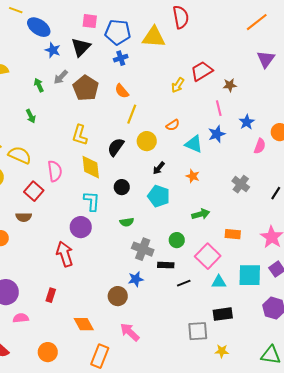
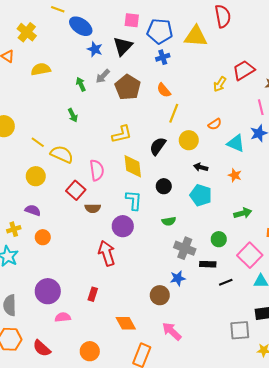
yellow L-shape: (80, 135) -> (122, 134), turned -120
black arrow: (159, 168) -> (201, 167), turned 64
brown semicircle: (24, 217) -> (93, 208), moved

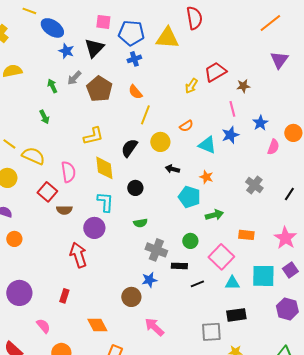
cyan pentagon: (201, 195) -> (189, 197), moved
pink semicircle: (63, 317) -> (43, 326), moved, turned 56
pink arrow: (172, 331) -> (154, 327), moved

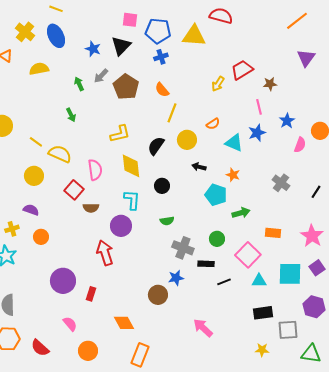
red semicircle: (194, 18) -> (221, 16), turned -65
blue ellipse: (52, 28) -> (56, 36), moved, turned 30
purple circle: (19, 293) -> (63, 281), moved
pink arrow: (154, 327) -> (203, 328), moved
gray square: (211, 332) -> (288, 330), moved

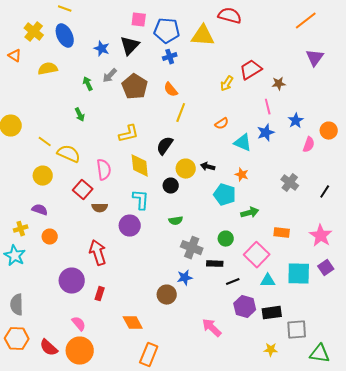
yellow circle: (187, 140) -> (186, 169), moved
red arrow: (105, 253) -> (98, 253), moved
purple hexagon: (314, 307) -> (245, 307), moved
orange circle: (88, 351) -> (80, 351), moved, size x1.4

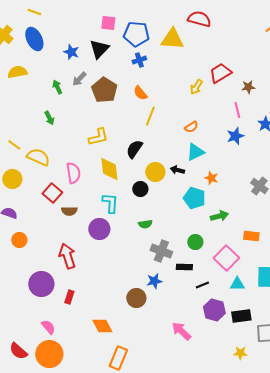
cyan triangle: (243, 143) -> (195, 152), moved, turned -48

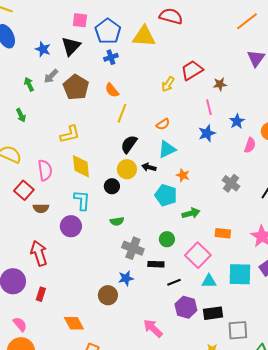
blue pentagon: (136, 34) -> (108, 31), turned 30
black semicircle: (134, 149) -> (129, 144), moved

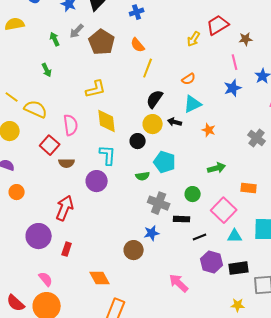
cyan pentagon: (166, 195) -> (165, 162), moved
red arrow: (39, 253) -> (65, 208), turned 40

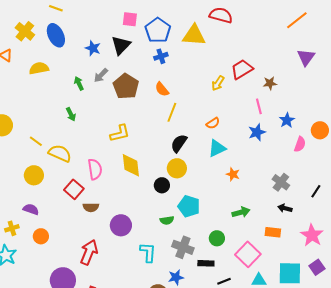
black arrow: (175, 122) -> (285, 208), moved
cyan L-shape: (108, 155) -> (148, 252), moved

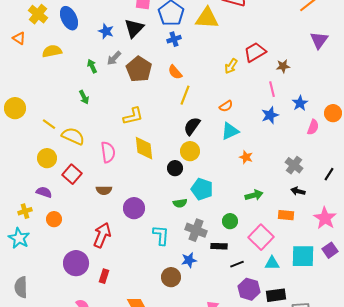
red square: (74, 189) -> (72, 174), moved

